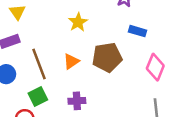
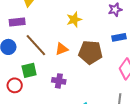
blue rectangle: (137, 31) -> (119, 37), turned -40
brown line: (39, 64) -> (36, 45), turned -35

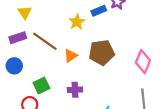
blue rectangle: (119, 37) -> (99, 11), moved
brown line: (36, 45) -> (45, 41), moved

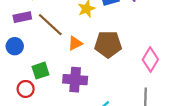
purple cross: (75, 90) -> (75, 80), size x1.5

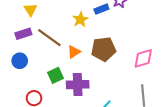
pink diamond: (150, 60) -> (143, 58), turned 50
green square: (40, 71) -> (55, 75), moved

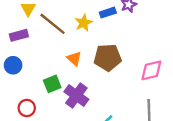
brown line: (49, 38) -> (52, 24), moved
orange triangle: (74, 52) -> (74, 59), turned -48
purple cross: (78, 85) -> (76, 95), turned 35

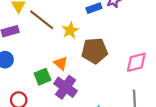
yellow star: (84, 23) -> (70, 30), moved
orange triangle: (74, 59) -> (61, 63), moved

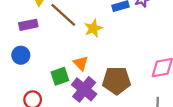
brown pentagon: (95, 51) -> (117, 81), moved

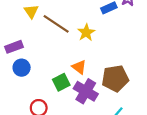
purple rectangle: (28, 25) -> (14, 47), moved

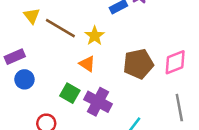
orange triangle: (79, 67) -> (87, 64), moved
brown pentagon: (115, 78) -> (138, 64), moved
green square: (61, 82) -> (70, 93), turned -30

